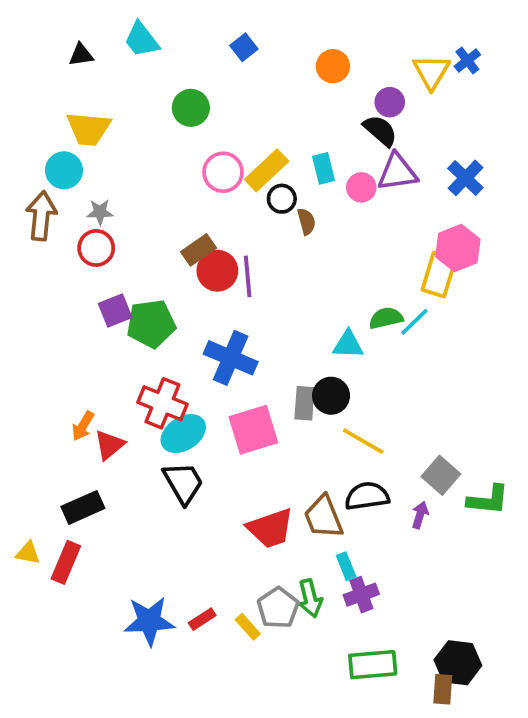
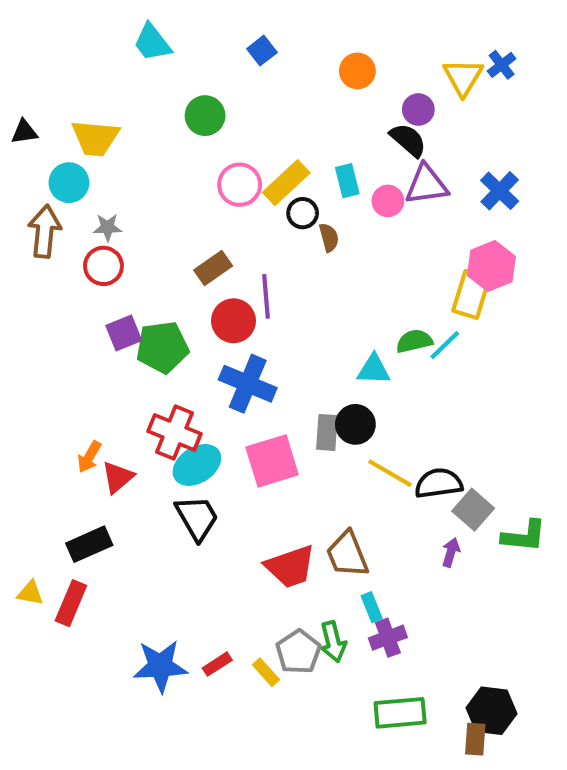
black triangle: (81, 55) -> (24, 132), moved
red circle: (217, 271) -> (233, 321), moved
black semicircle: (367, 496) -> (439, 483), moved

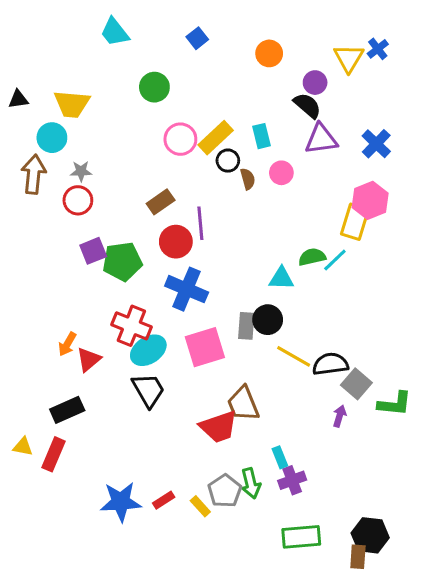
pink circle: (388, 201) -> (281, 173), moved
brown trapezoid: (347, 554) -> (243, 404), moved

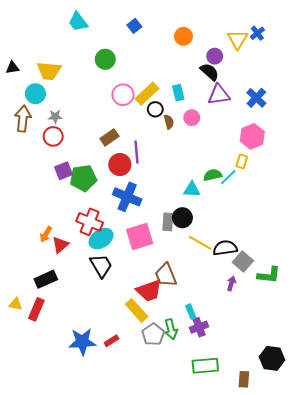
yellow rectangle: (355, 222) -> (242, 161), moved, size x0.6
yellow rectangle: (200, 506) -> (137, 310), moved, size x1.6
black hexagon: (370, 535) -> (272, 358), moved

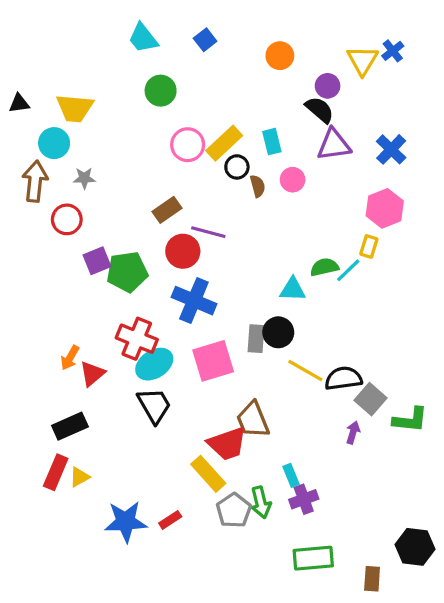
cyan trapezoid: (78, 22) -> (143, 38), moved
red circle: (53, 136) -> (67, 219), moved
purple line: (137, 152) -> (208, 232), turned -70
yellow triangle: (16, 304) -> (80, 477), moved, turned -40

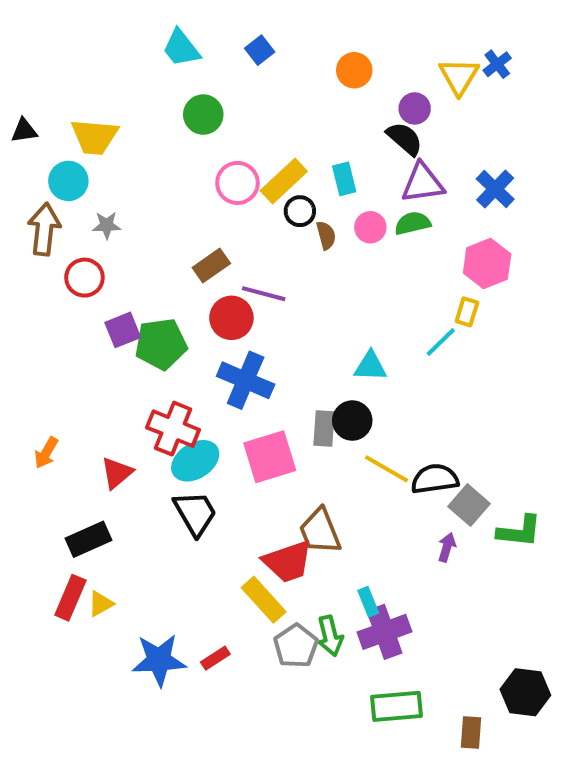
green semicircle: (324, 267) -> (413, 223), moved
orange arrow: (70, 358) -> (46, 453), moved
purple cross: (304, 499) -> (384, 632), size x1.4

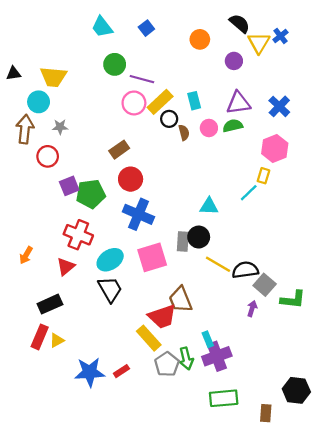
black semicircle: (405, 139) -> (240, 23), moved
purple line: (264, 294) -> (142, 79), moved
red cross: (173, 429) -> (78, 235), moved

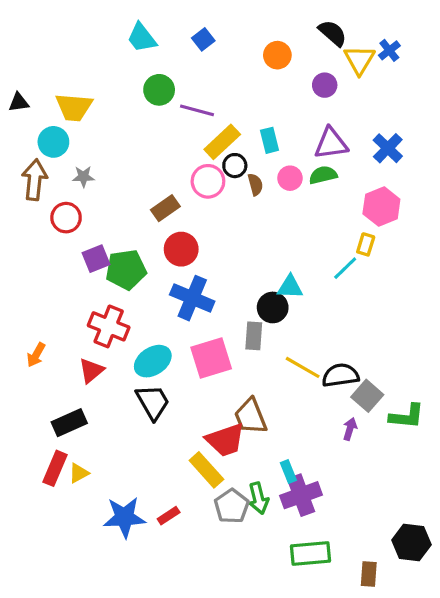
pink circle: (134, 103) -> (208, 181), moved
black circle: (199, 237) -> (273, 307), moved

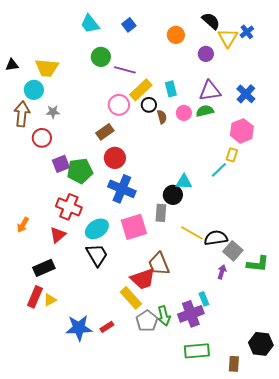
pink circle: (208, 181) -> (119, 105), moved
cyan rectangle: (288, 472) -> (204, 299), moved

